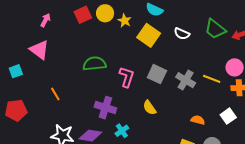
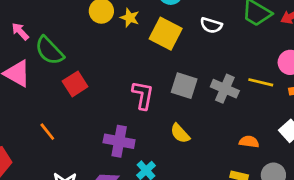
red square: (83, 15) -> (75, 84), moved
pink arrow: (45, 20) -> (20, 31), turned -64
green semicircle: (94, 64) -> (49, 51), moved, turned -120

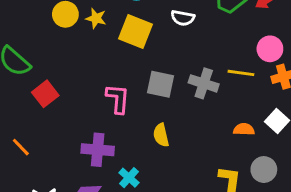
yellow semicircle: (180, 133) -> (161, 135), turned 35
orange semicircle: (249, 142) -> (244, 129), moved

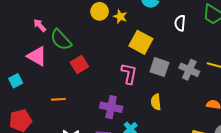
white semicircle: (183, 18) -> (180, 23), turned 77
yellow square: (135, 31) -> (141, 42), moved
orange line: (21, 147) -> (58, 99), turned -56

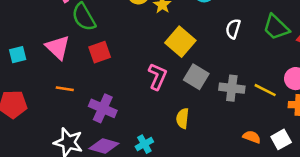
pink triangle: (37, 56) -> (58, 47), moved
gray cross: (189, 70) -> (232, 88), turned -30
purple cross: (111, 107) -> (103, 108), moved

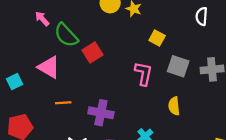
yellow square: (180, 42) -> (157, 38), size x0.6
red square: (100, 52) -> (92, 53), moved

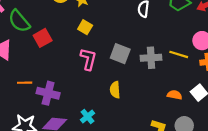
yellow square: (157, 38) -> (85, 27), moved
orange line: (63, 103) -> (25, 83), moved

